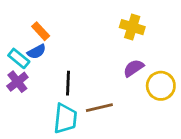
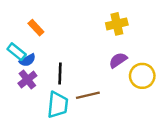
yellow cross: (132, 27) -> (117, 24), turned -30
blue semicircle: (37, 52) -> (27, 60), moved
purple cross: (17, 82) -> (27, 80), moved

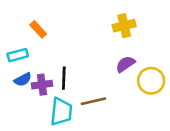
cyan rectangle: (17, 52) -> (18, 55), turned -54
blue semicircle: (27, 60) -> (23, 79), moved
purple cross: (27, 80) -> (42, 85), moved, turned 30

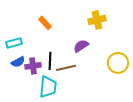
orange rectangle: (38, 29) -> (45, 23), moved
purple semicircle: (125, 64) -> (81, 46), moved
brown line: (93, 101) -> (66, 68), moved

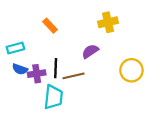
blue semicircle: (18, 62) -> (20, 69), turned 48

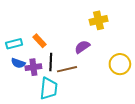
orange rectangle: (50, 26) -> (40, 41), moved

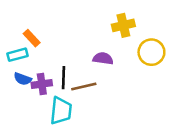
orange rectangle: (40, 41) -> (32, 38), moved
purple semicircle: (82, 47) -> (103, 59), turned 42
yellow circle: (120, 64) -> (151, 52), moved

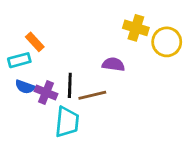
yellow cross: (123, 25) -> (136, 28), turned 30
yellow circle: (151, 52) -> (167, 42), moved
purple cross: (42, 84) -> (46, 92), turned 30

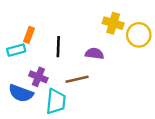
orange rectangle: (35, 42) -> (29, 35), turned 63
black line: (70, 85) -> (58, 47), moved
blue semicircle: (25, 87) -> (21, 93), moved, size x1.5

